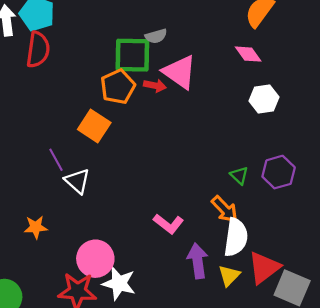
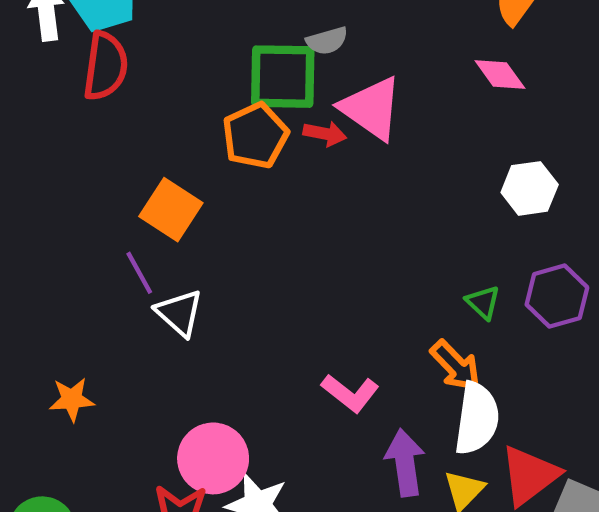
white hexagon: (264, 99) -> (530, 188), moved
orange square: (94, 126) -> (171, 210), moved
orange star: (36, 227) -> (72, 399), moved

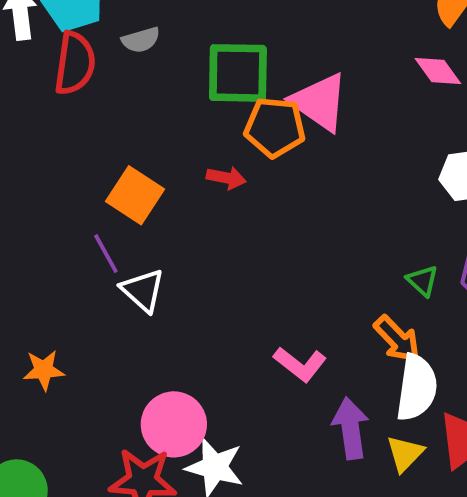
gray semicircle: (327, 41) -> (141, 40), moved
red arrow: (325, 134) -> (226, 178), moved
orange pentagon: (255, 136) -> (275, 127), moved, turned 30

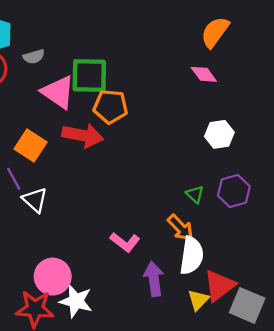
pink triangle: (319, 102) -> (58, 92), moved
red arrow: (226, 178) -> (83, 135), size x1.8
yellow triangle: (405, 454) -> (198, 300), moved

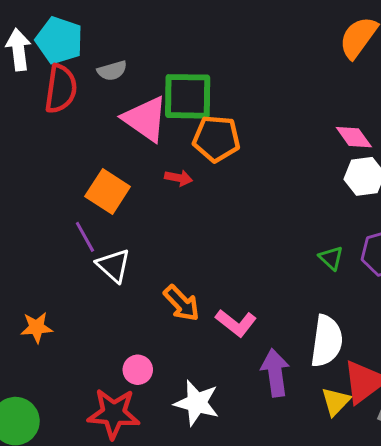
pink diamond: (204, 74) -> (354, 137), moved
red arrow: (83, 135) -> (179, 178), size x0.5
orange arrow: (180, 228) -> (182, 303), moved
pink circle: (53, 277) -> (138, 370), size x0.6
white star: (76, 301) -> (197, 403), moved

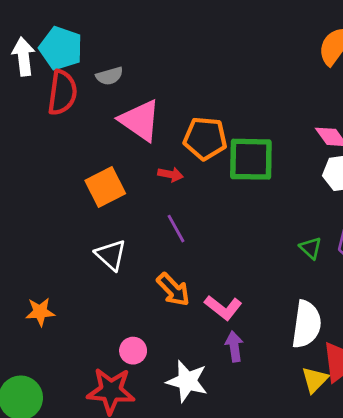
green square: (188, 96) -> (251, 159), moved
orange square: (108, 191) -> (105, 187), turned 30
purple line: (85, 237) -> (176, 229), moved
purple arrow: (275, 373) -> (234, 346), moved, size x0.7

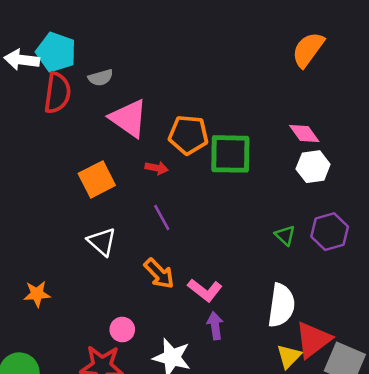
white arrow: (23, 57) -> (22, 60), turned -76

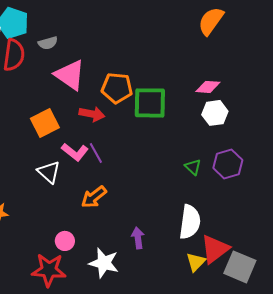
pink diamond: (304, 134) -> (208, 87), turned -50
red arrow: (157, 168) -> (92, 114), size x1.4
orange arrow: (159, 274) -> (94, 197), turned 96
pink L-shape: (205, 290) -> (75, 152), moved

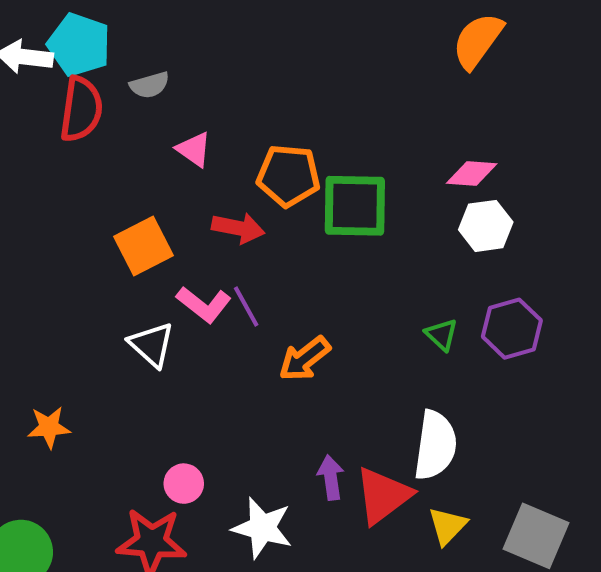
pink triangle: (70, 75) -> (194, 149), size x0.6
orange arrow: (94, 197) -> (305, 359), moved
red triangle: (215, 249) -> (383, 496), moved

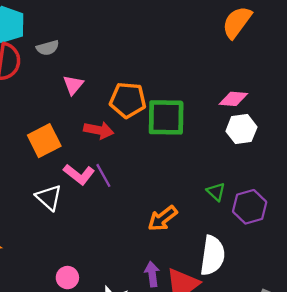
pink triangle: (194, 149) -> (73, 85), turned 35
purple hexagon: (512, 329) -> (250, 207), moved
orange arrow: (305, 359) -> (163, 218), moved

